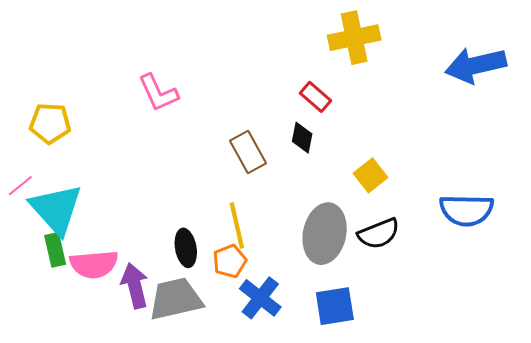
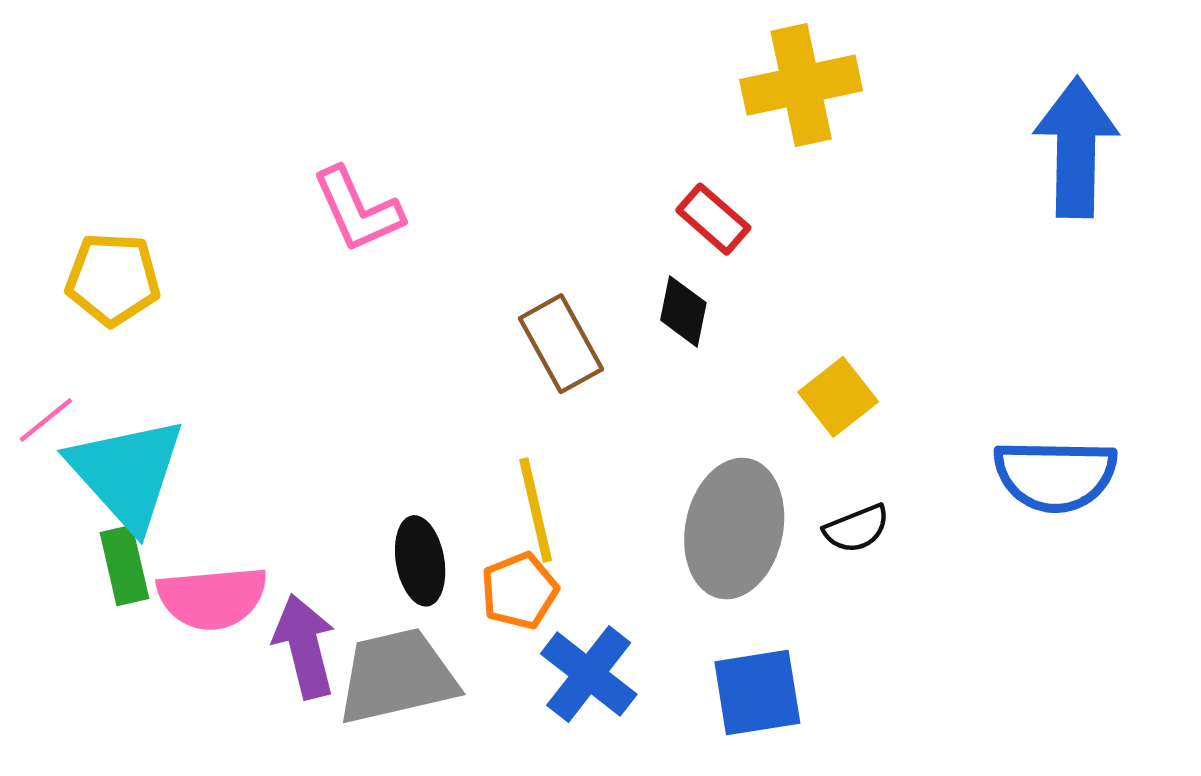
blue arrow: (476, 65) -> (1076, 147), turned 104
black semicircle: (379, 234) -> (857, 529), size x0.7

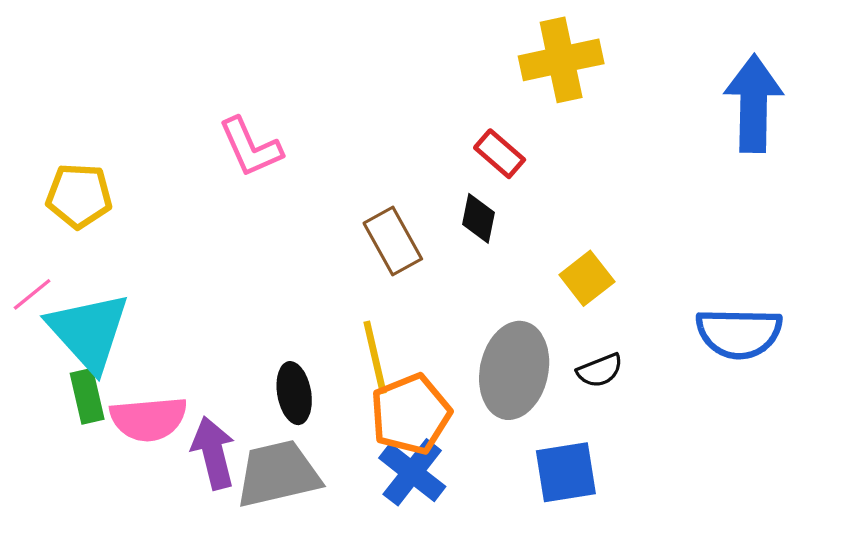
orange pentagon: (519, 591) -> (411, 414), moved, size x1.5
blue square: (757, 692) -> (566, 472), moved

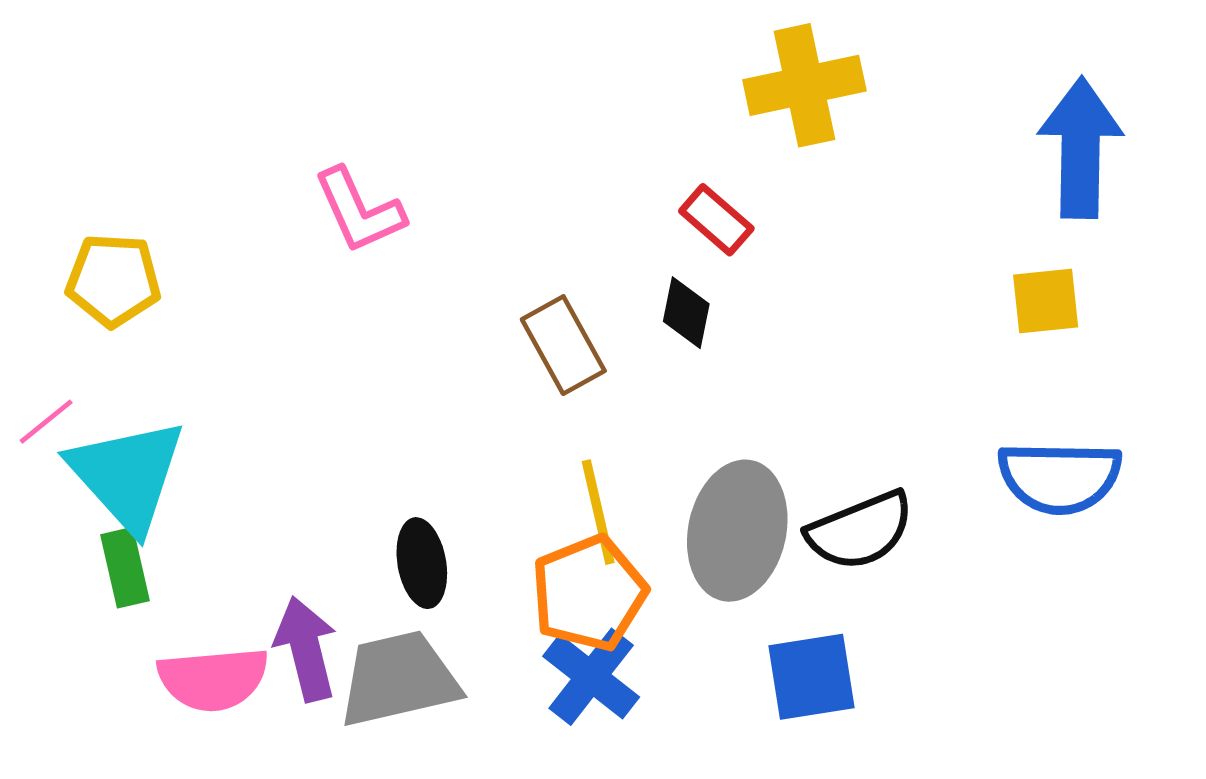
yellow square: (587, 278) -> (1046, 301), moved, turned 32
yellow line: (375, 357) -> (598, 512), moved
black semicircle: (600, 370) -> (860, 531), size x1.6
pink semicircle: (149, 419) -> (213, 679), moved

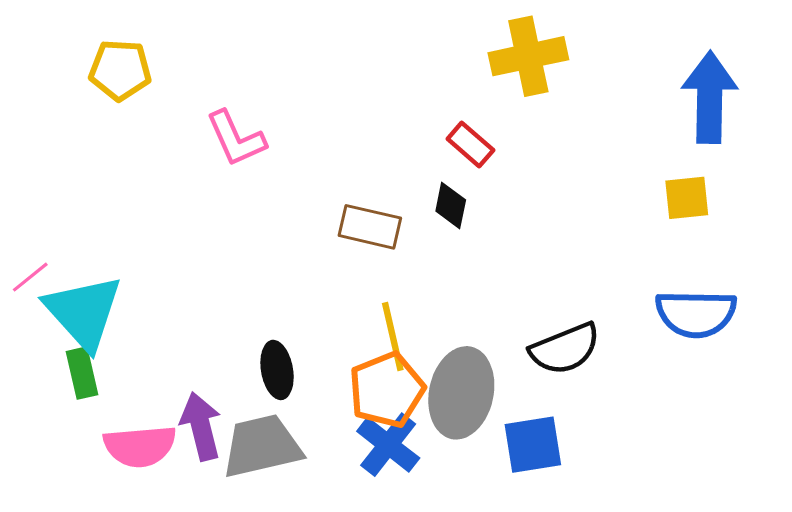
yellow pentagon: (113, 280) -> (120, 70), moved
brown rectangle: (563, 345) -> (370, 227), turned -48
gray ellipse: (737, 531) -> (461, 393), moved

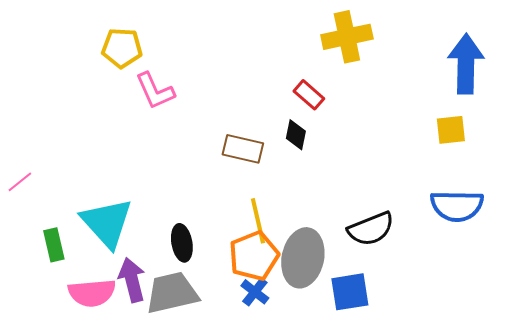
yellow pentagon: (120, 70) -> (122, 48), moved
cyan triangle: (84, 312) -> (107, 223), moved
blue cross: (388, 445) -> (255, 292), size x0.7

